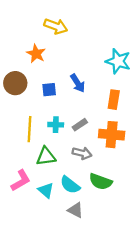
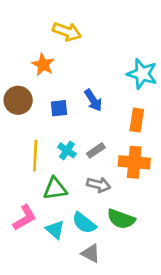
cyan cross: (56, 125) -> (67, 150), turned 32

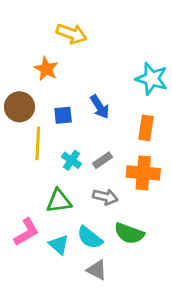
yellow line: (35, 156) -> (38, 143), moved

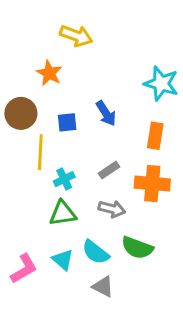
cyan cross: (72, 160) -> (64, 179), moved, turned 30
pink L-shape: (27, 232) -> (24, 269), moved

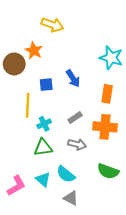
brown circle: (21, 113) -> (14, 64), moved
green semicircle: (137, 248) -> (108, 171), moved

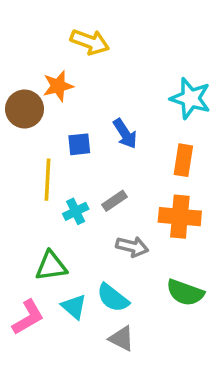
orange star: (34, 51) -> (58, 86), turned 30
gray rectangle: (75, 118) -> (115, 201), moved
green triangle: (43, 148) -> (51, 266), moved

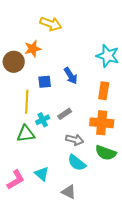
green triangle: (51, 266) -> (26, 134), moved
green semicircle: (185, 293) -> (106, 153), moved
cyan semicircle: (113, 298) -> (77, 163), moved

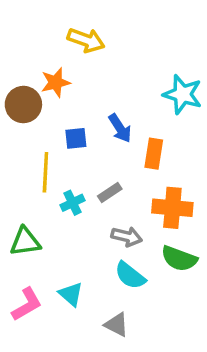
orange rectangle: (104, 91) -> (154, 154), moved
green triangle: (26, 134) -> (25, 242), moved

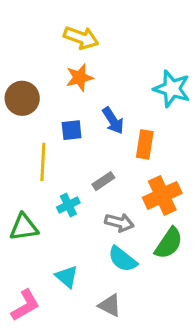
orange star: (56, 83) -> (80, 78), moved
cyan cross: (73, 203) -> (68, 205), moved
orange cross: (172, 208) -> (162, 195), turned -30
green semicircle: (179, 259) -> (169, 243), turned -76
pink L-shape: (27, 304) -> (25, 305), moved

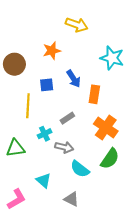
yellow arrow: (81, 38) -> (77, 25), moved
orange cross: (162, 195) -> (106, 127), turned -30
gray arrow: (119, 222) -> (64, 147), moved

